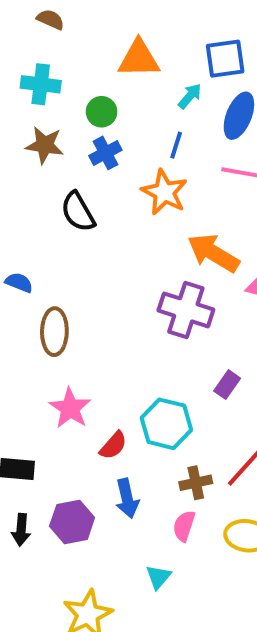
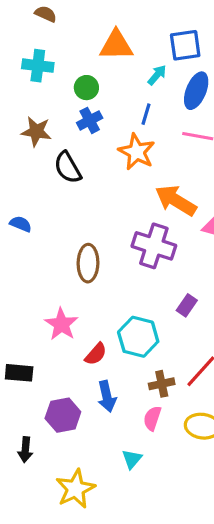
brown star: (45, 145) -> (36, 131), moved
brown ellipse: (54, 332) -> (88, 263), moved
black arrow: (21, 530) -> (25, 450), moved

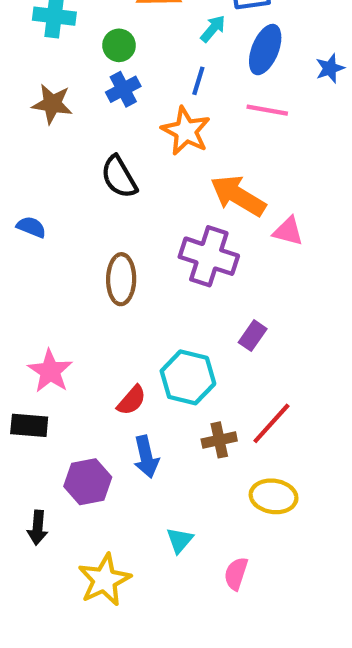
black semicircle: (68, 167) -> (119, 177), moved
pink star: (61, 324) -> (50, 371), moved
pink semicircle: (152, 418) -> (236, 574), moved

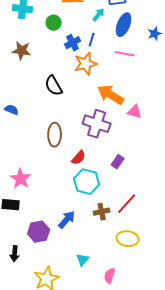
blue cross: (123, 89) -> (73, 43), moved
orange star: (186, 131) -> (86, 64), turned 30
red semicircle: (132, 400) -> (79, 158), moved
blue arrow: (146, 457) -> (67, 220), turned -126

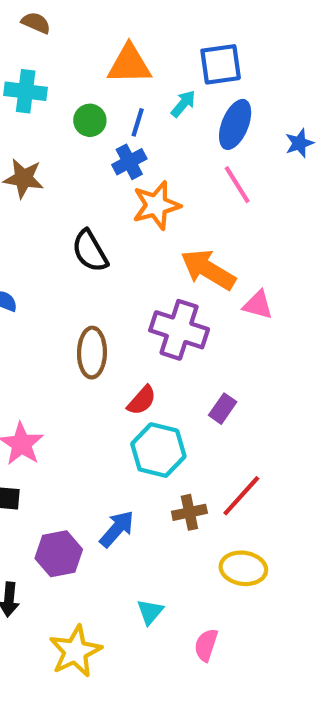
blue line: (92, 40) -> (138, 122), moved
pink line: (125, 54) -> (237, 185), turned 48

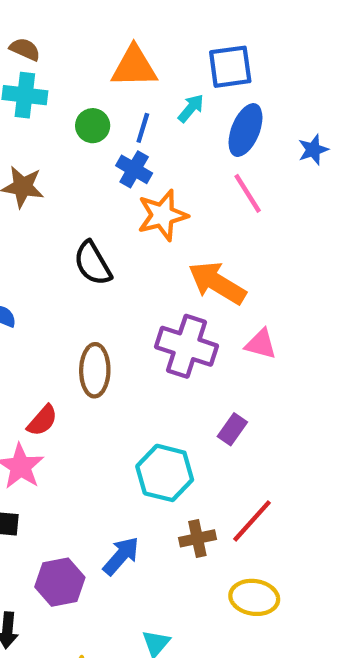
brown semicircle: (36, 23) -> (25, 49), moved
blue cross: (129, 162) -> (134, 169), turned -32
pink triangle: (258, 305) -> (261, 344), moved
red semicircle: (142, 400) -> (42, 421), moved

